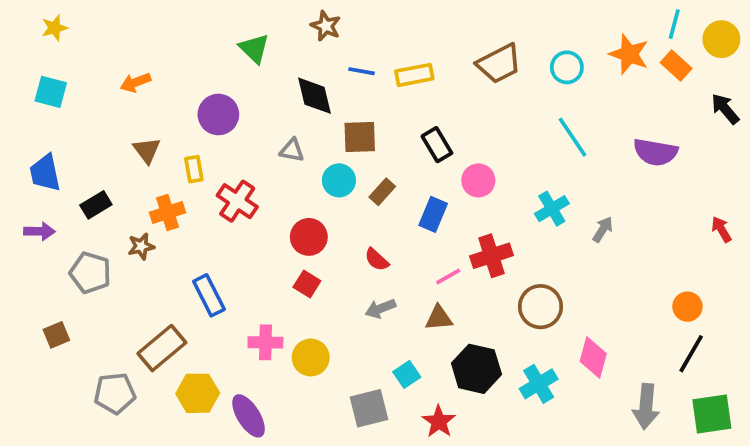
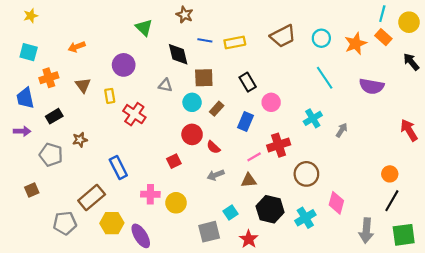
orange star: (629, 54) -> (356, 44), moved, turned 30
orange cross: (168, 212) -> (49, 78), moved
red arrow: (721, 229) -> (409, 130), size x1.5
red circle: (309, 237) -> (192, 134), moved
red square: (307, 284) -> (174, 161), turned 32

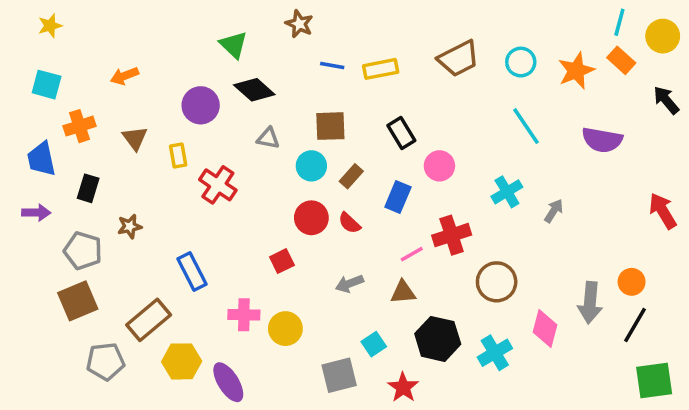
black diamond: (178, 54) -> (254, 90), moved, turned -35
black rectangle: (54, 116) -> (88, 188), turned -42
red semicircle: (213, 147) -> (349, 223), moved
brown square: (32, 190) -> (78, 301), moved, size x1.6
gray arrow: (366, 231) -> (590, 303), moved

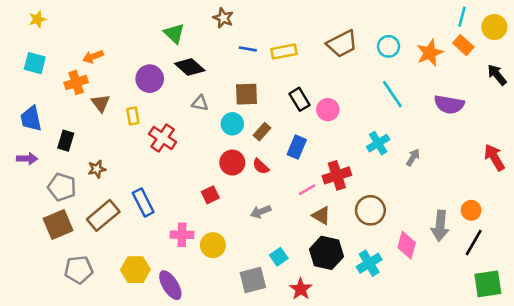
orange cross: (79, 126) -> (76, 83), moved
pink circle: (439, 166) -> (328, 110), moved
brown triangle: (403, 292) -> (321, 215), moved, turned 36
brown rectangle: (149, 320) -> (103, 215), moved

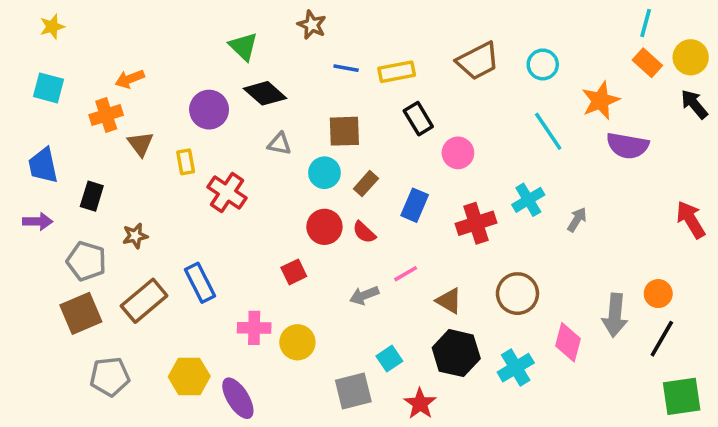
yellow circle: (494, 27) -> (691, 57), moved
orange star: (430, 53) -> (600, 101), moved
black rectangle: (299, 99) -> (418, 119), moved
red cross: (337, 175) -> (476, 223), moved
pink line: (307, 190) -> (406, 274), moved

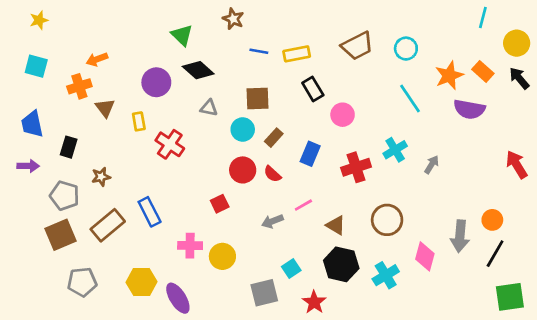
orange rectangle: (647, 63) -> (483, 71), moved

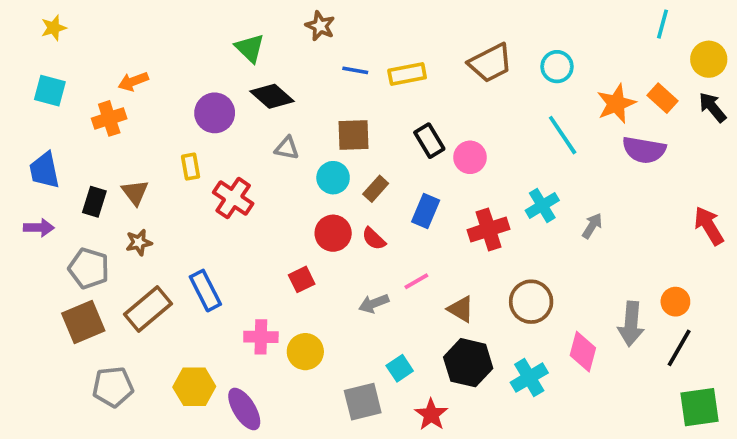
black rectangle: (313, 89) -> (429, 141), moved
brown triangle: (105, 108) -> (135, 192), moved

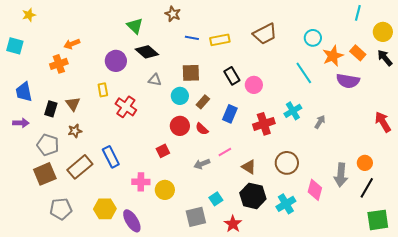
cyan circle: (557, 67) -> (313, 38), moved
cyan square: (50, 91) -> (15, 46), moved

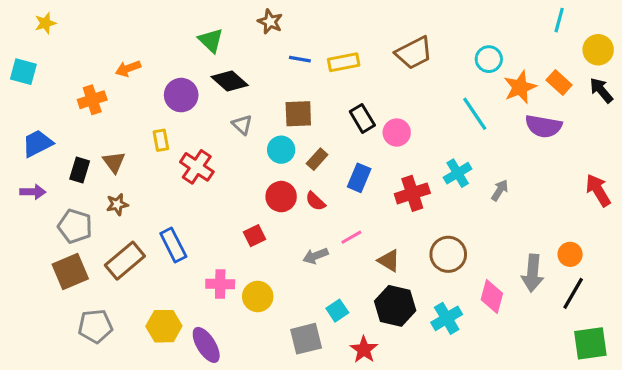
orange arrow: (72, 44) -> (128, 68), moved
gray triangle: (155, 80) -> (242, 125), turned 32
blue trapezoid: (24, 92) -> (37, 143), turned 75

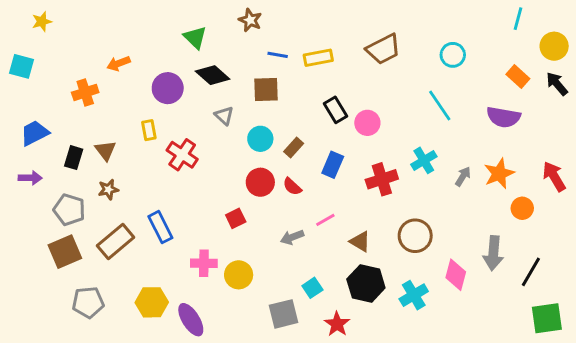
orange star: (520, 87) -> (499, 174), moved
brown square: (298, 114) -> (266, 90), moved
orange circle: (570, 254) -> (522, 208), moved

